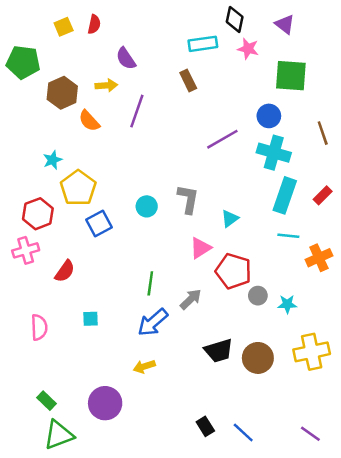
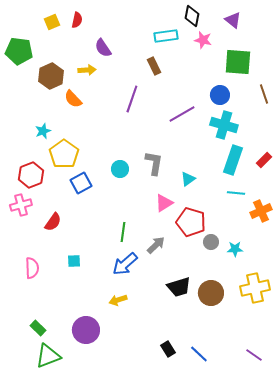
purple line: (137, 111) -> (132, 99), moved
brown line: (323, 133) -> (264, 94), moved

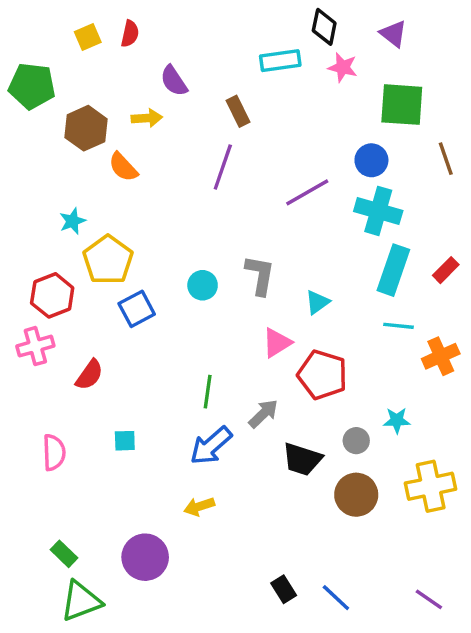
brown rectangle: (154, 66) -> (238, 111), moved
gray circle: (211, 242) -> (356, 441), moved
black trapezoid: (179, 287) -> (302, 459), moved, turned 35

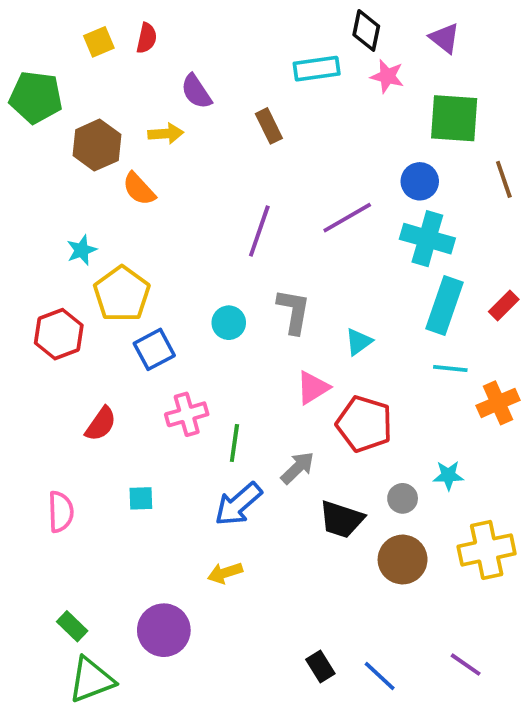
purple line: (223, 167) -> (259, 231), moved
pink cross: (35, 346) -> (187, 414), moved
purple line: (429, 599) -> (466, 665), moved

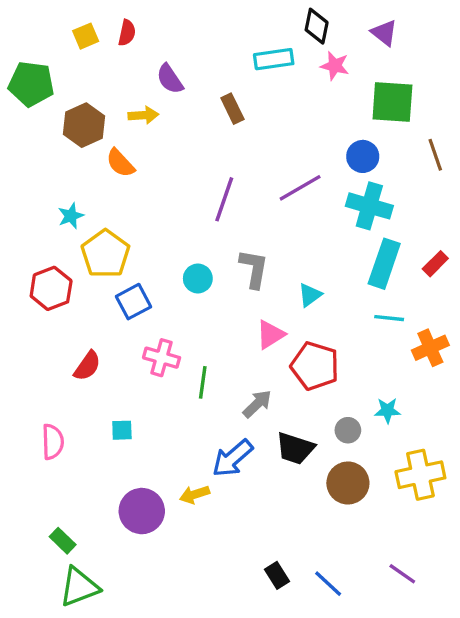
pink cross: (187, 414) -> (162, 358), turned 32
blue arrow: (238, 504) -> (232, 458), moved
purple circle: (164, 630) -> (142, 511), moved

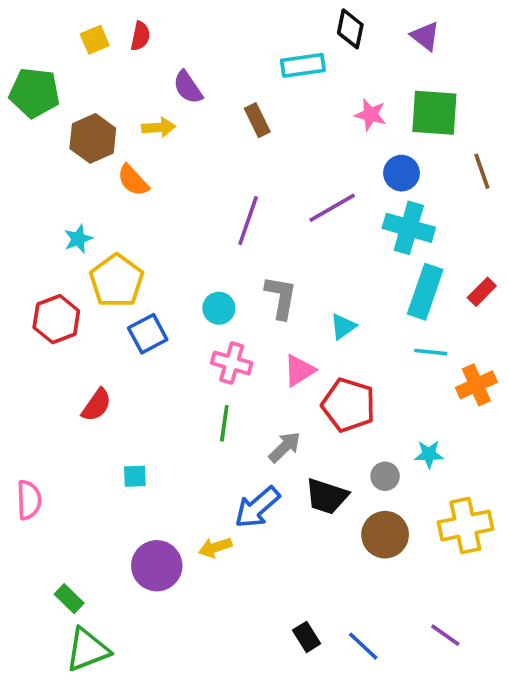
pink star: (335, 66) -> (370, 115), moved
pink cross: (162, 358) -> (232, 363), moved
pink semicircle: (53, 442) -> (29, 500), moved

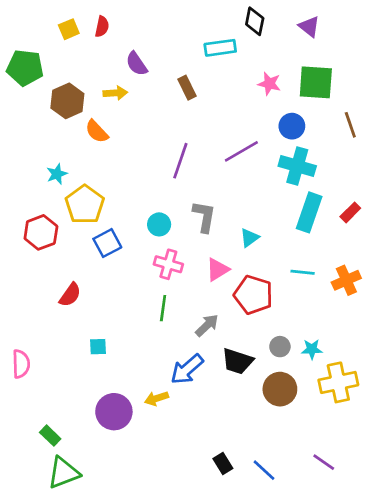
cyan line: (431, 352) -> (303, 272), moved
cyan star: (429, 454) -> (312, 349), moved

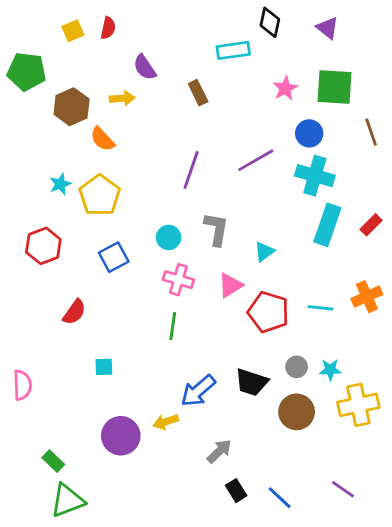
pink star: (269, 84) -> (285, 88), turned 30
yellow pentagon: (85, 205) -> (100, 195), moved
cyan line: (303, 272) -> (320, 308), moved
gray arrow: (207, 325) -> (219, 451), moved

